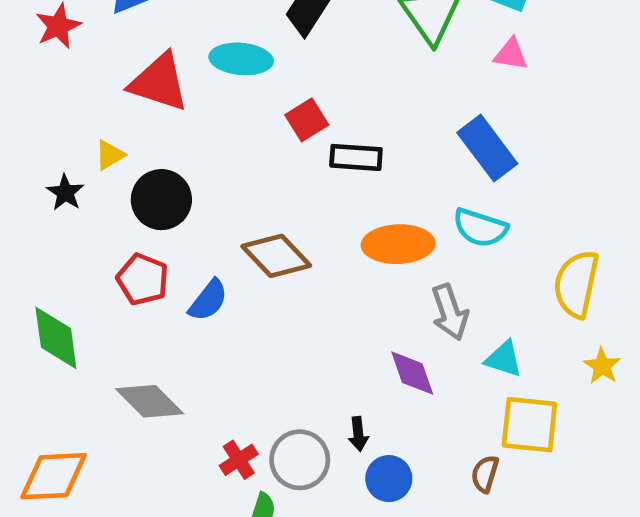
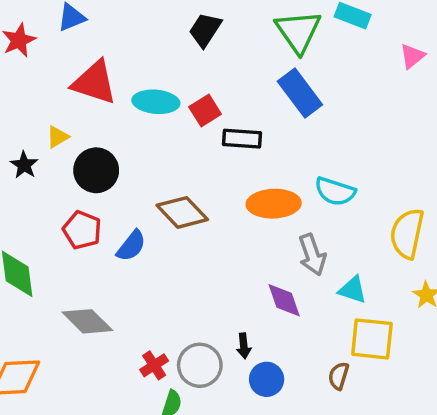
pink triangle: (511, 54) -> (412, 56), moved, turned -48
cyan ellipse: (241, 59) -> (156, 102), moved
blue rectangle: (487, 148) -> (300, 93), moved

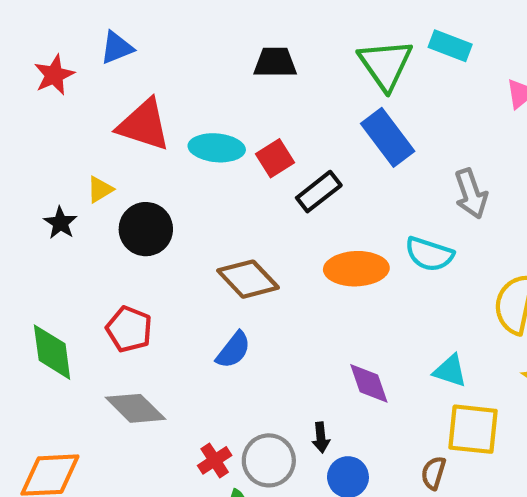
black trapezoid: (205, 30) -> (275, 62), turned 57
black rectangle: (242, 139) -> (319, 192), turned -42
red pentagon: (82, 230) -> (129, 329), moved
blue semicircle: (131, 246) -> (233, 350), moved
gray arrow: (312, 255) -> (471, 194), moved

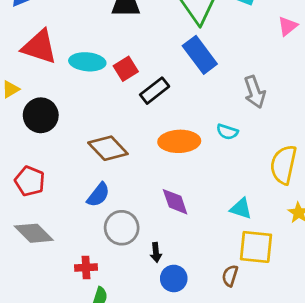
cyan semicircle: (429, 254) -> (227, 132), size x0.7
purple diamond: (369, 383) -> (175, 202), moved
red cross: (215, 460) -> (86, 268), turned 30
gray circle: (269, 460) -> (122, 228), moved

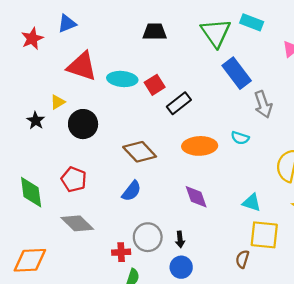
blue rectangle: (200, 55) -> (237, 73), moved
gray circle: (122, 228) -> (148, 237), moved
blue circle: (174, 278) -> (181, 267), moved

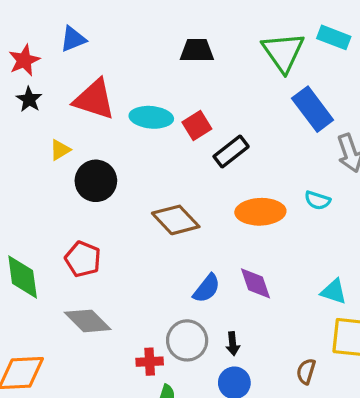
black star: (36, 121) -> (29, 99), moved
blue semicircle: (132, 191) -> (207, 288), moved
brown semicircle: (242, 259) -> (306, 371), moved

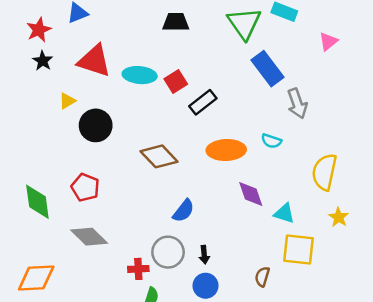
purple diamond: (256, 283) -> (251, 194), moved

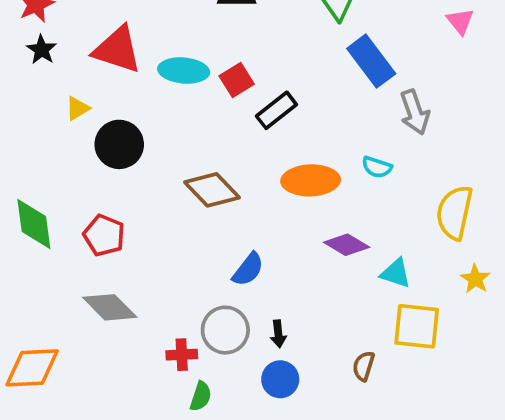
pink triangle: (328, 41) -> (460, 21), turned -30
purple diamond: (251, 194) -> (347, 245), turned -40
green diamond: (37, 202) -> (34, 224), moved

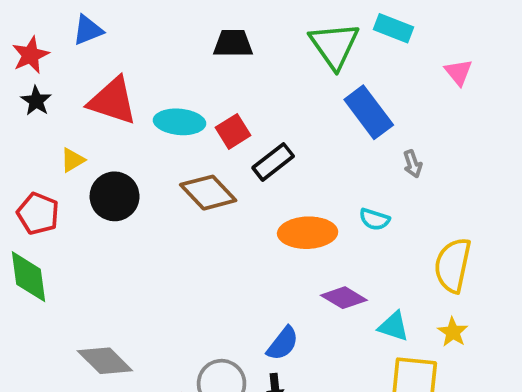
gray arrow: (415, 112) -> (413, 164), size x0.6
brown diamond: (212, 190) -> (208, 193), moved
red pentagon: (104, 235) -> (38, 214), moved
blue semicircle: (248, 269) -> (283, 344), moved
yellow star: (475, 279) -> (453, 332), moved

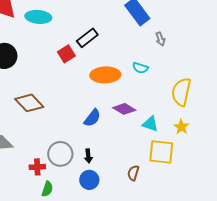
red square: (233, 131) -> (66, 54), moved
brown diamond: (208, 193) -> (29, 103), moved
blue semicircle: (283, 344) -> (92, 118), moved

